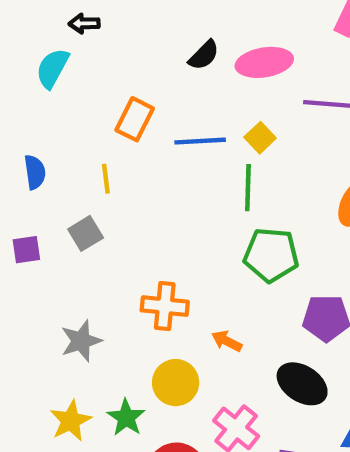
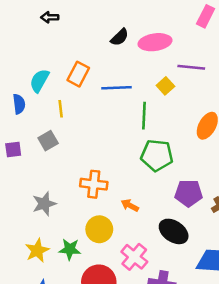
cyan semicircle: (52, 68) -> (39, 81), moved
yellow square: (260, 138) -> (165, 86), moved
green star: (126, 418) -> (70, 249), turned -30

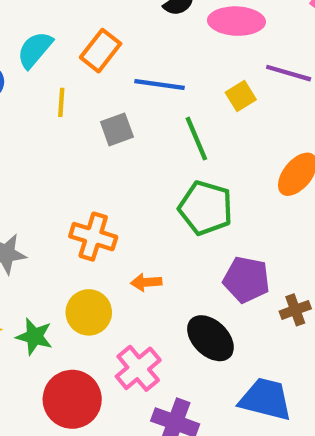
green line: (144, 116) -> (196, 139), turned -36
gray square: (48, 141) -> (117, 129), moved
orange arrow: (130, 205) -> (146, 282), turned -42

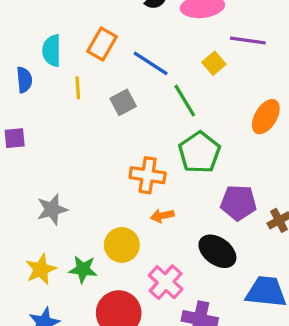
cyan semicircle: (35, 50) -> (52, 51), turned -32
blue line: (159, 84) -> (151, 63), turned 33
green pentagon: (206, 208) -> (199, 152), turned 30
orange cross: (93, 237) -> (148, 175), moved

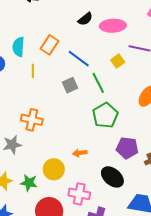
gray square: (123, 102) -> (70, 85), moved
orange cross: (148, 175) -> (32, 120), moved
pink cross: (166, 282) -> (79, 194), turned -35

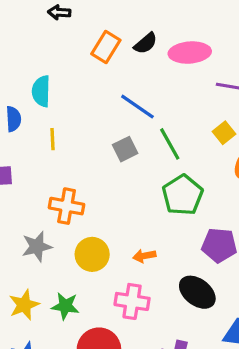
orange rectangle: (50, 45) -> (106, 47), moved
yellow square: (118, 61) -> (224, 133), moved
yellow line: (33, 71) -> (53, 139), moved
yellow circle: (54, 169) -> (92, 254), moved
pink cross: (79, 194) -> (132, 301), moved

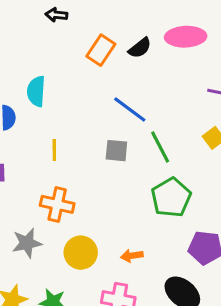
pink ellipse: (190, 53) -> (186, 37), moved
yellow line: (53, 139) -> (54, 150), moved
gray square: (125, 149) -> (116, 151), turned 30

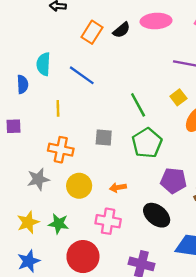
blue line: (130, 109) -> (82, 75), moved
gray square: (116, 151) -> (104, 137), moved

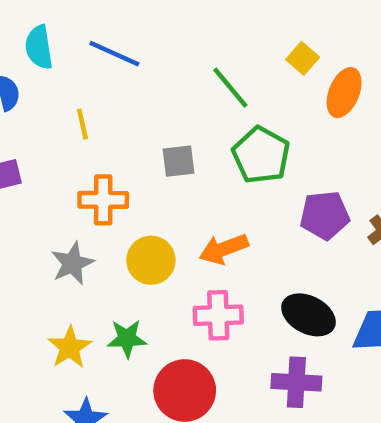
orange arrow: (118, 188) -> (224, 249), size x1.5
black ellipse: (157, 215) -> (308, 315), moved

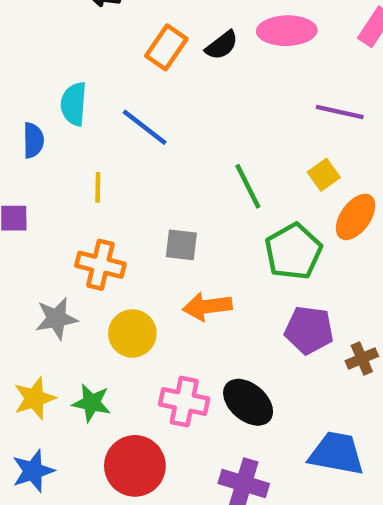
green pentagon: (261, 155) -> (293, 252), moved
orange arrow: (224, 249) -> (207, 306), moved
black ellipse: (308, 315) -> (248, 402), moved

